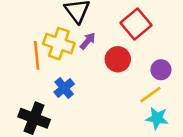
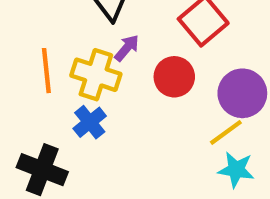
yellow cross: (59, 44) -> (96, 75), moved
purple circle: (161, 70) -> (242, 93), size x1.5

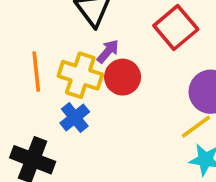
red circle: (174, 77) -> (123, 77), moved

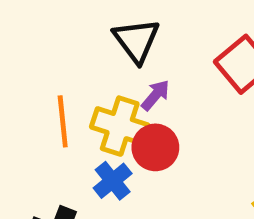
red circle: (123, 77) -> (155, 147), moved

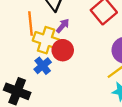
orange line: (63, 121) -> (30, 23), moved

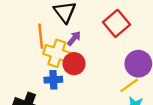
blue cross: (43, 66) -> (53, 80), turned 36

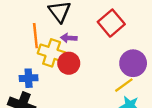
purple arrow: (74, 38) -> (69, 38), turned -126
blue cross: (53, 80) -> (29, 78), moved

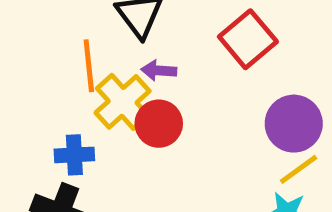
yellow cross: (52, 53) -> (123, 102), turned 30
yellow line: (124, 85) -> (299, 169), moved

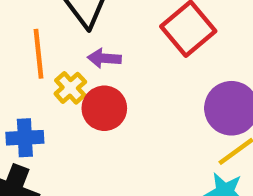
yellow cross: (123, 102) -> (70, 88), size x0.6

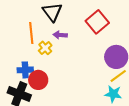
red circle: (104, 108) -> (38, 80), moved

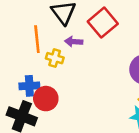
red square: (97, 22) -> (103, 23), moved
yellow cross: (45, 48) -> (55, 58), turned -32

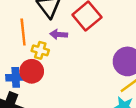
red circle: (46, 99) -> (32, 71), moved

